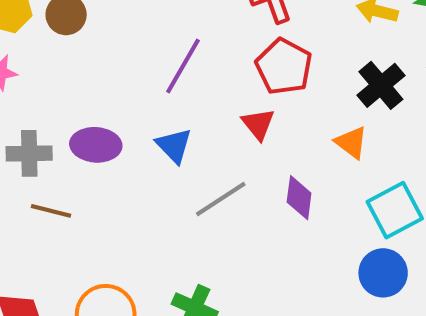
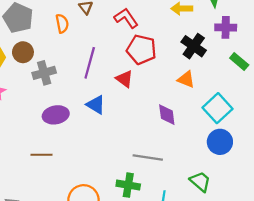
red triangle: (258, 124) -> (124, 79), moved
gray cross: (29, 153) -> (44, 73), moved
gray line: (221, 199) -> (148, 157), moved, turned 56

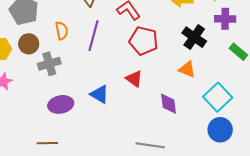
orange semicircle: (62, 24) -> (62, 31), moved
purple line: (90, 63) -> (93, 36), moved
red triangle: (124, 79) -> (134, 79), moved

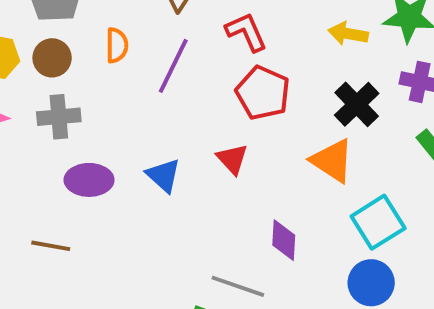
gray cross: (49, 64) -> (59, 117), moved
orange triangle: (187, 69) -> (332, 161), size x1.4
purple diamond: (168, 104) -> (284, 240), moved

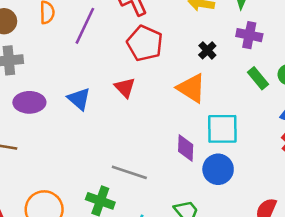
black cross: (357, 104) -> (207, 50), size x0.6
cyan square: (378, 222) -> (222, 129), turned 32
purple diamond: (284, 240) -> (186, 148), moved

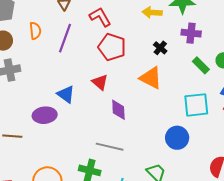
purple ellipse: (29, 102) -> (45, 115), moved
cyan square: (222, 129) -> (196, 105), moved
purple diamond: (186, 148) -> (118, 110), moved

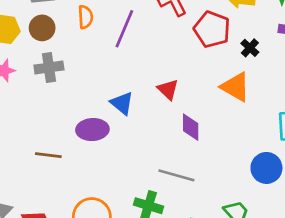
red pentagon: (112, 47) -> (212, 29), moved

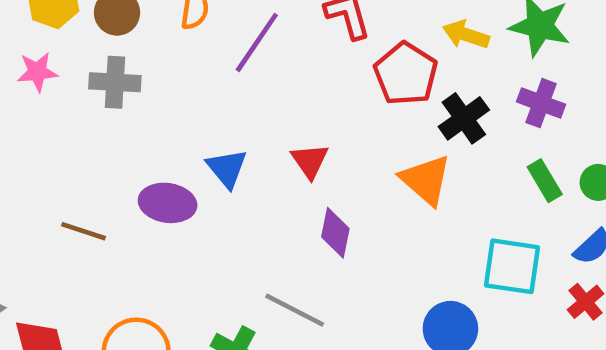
black cross: (250, 48) -> (464, 118), size x1.5

